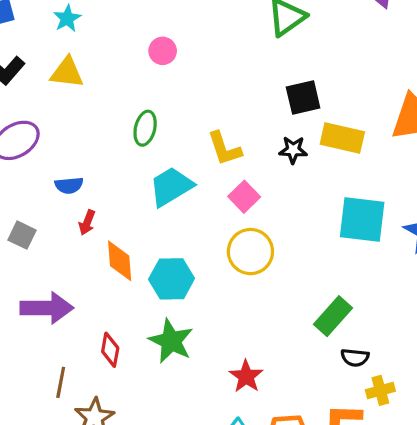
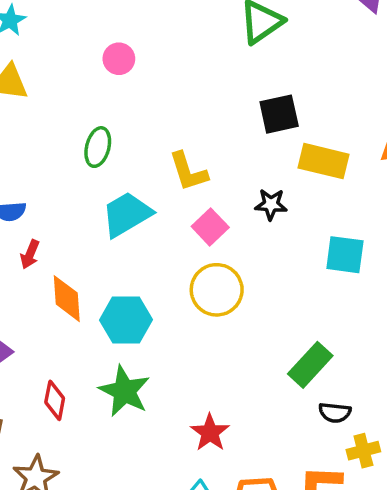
black star: (293, 150) -> (271, 204), moved
cyan square: (362, 220) -> (345, 255), size x0.7

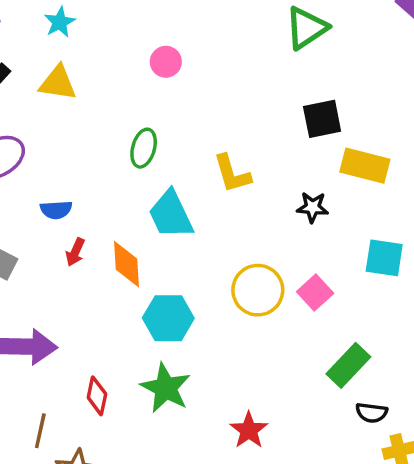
cyan trapezoid: (127, 214) -> (171, 214), turned -86
pink square: (210, 227) -> (315, 293), moved
orange diamond: (67, 299) -> (126, 264), moved

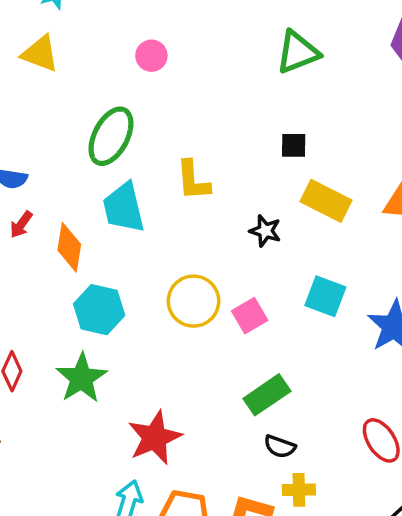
black square: (322, 119) -> (294, 145), size x0.7
green ellipse: (144, 148) -> (111, 136), size x1.5
red star: (249, 430) -> (155, 438), size x1.4

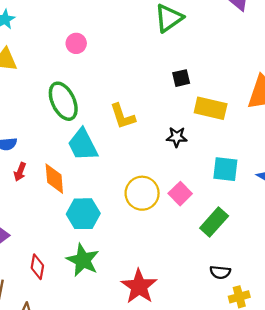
green ellipse: (111, 136) -> (63, 101), turned -39
green rectangle: (267, 395) -> (214, 222), moved

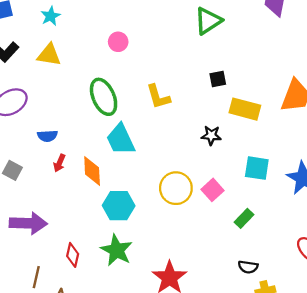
yellow L-shape: (123, 116) -> (158, 97), moved
green rectangle: (214, 222) -> (244, 218), size x0.7

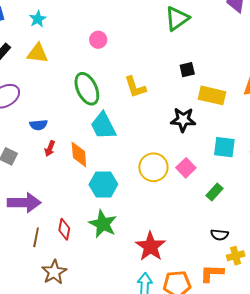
black star: (211, 135) -> (183, 120), size x1.4
brown line: (36, 277) -> (36, 237), moved

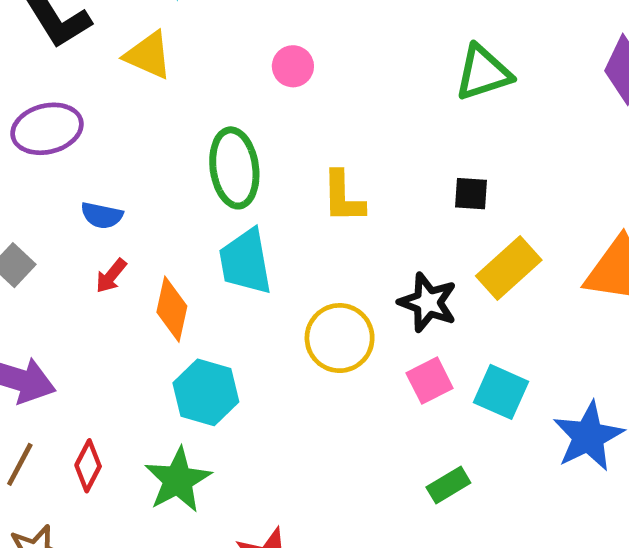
yellow rectangle: (212, 95) -> (509, 268), turned -72
yellow circle: (153, 167) -> (340, 338), moved
pink square: (186, 168) -> (430, 381), moved

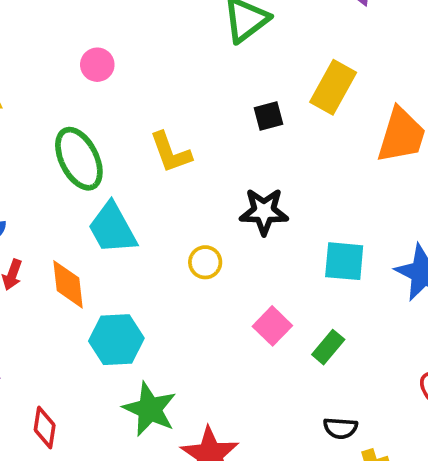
yellow rectangle: (509, 268) -> (333, 87), moved
yellow circle: (340, 338) -> (205, 262), size x0.6
pink square: (430, 381) -> (272, 326), moved
green star: (178, 480) -> (150, 409), moved

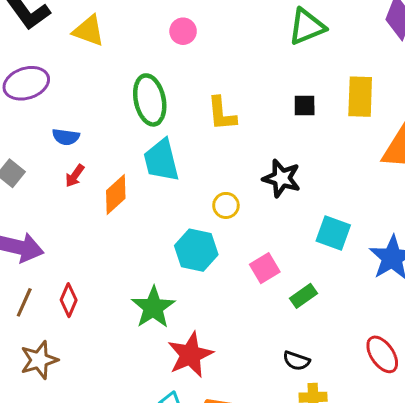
yellow rectangle: (333, 87) -> (360, 97), turned -42
orange diamond: (68, 284) -> (116, 194), turned 39
cyan hexagon: (116, 340) -> (196, 250), moved

